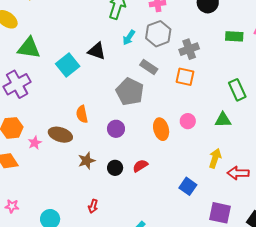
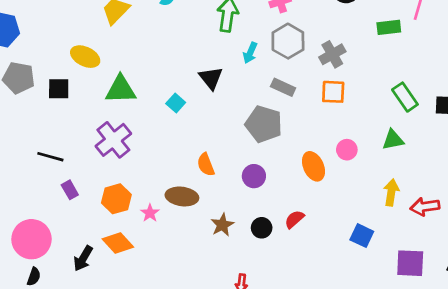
black triangle: (97, 51) -> (211, 78), turned 42
cyan square: (68, 65) -> (176, 103), size x0.6

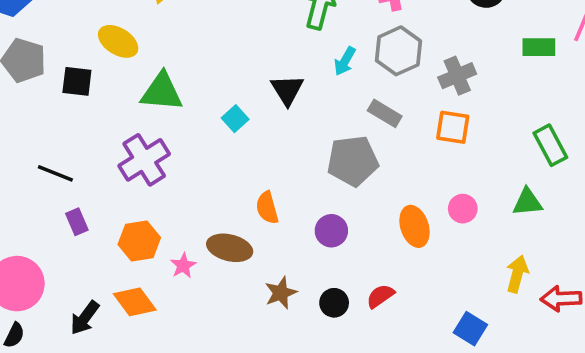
gray pentagon: (264, 124) -> (353, 161), turned -30

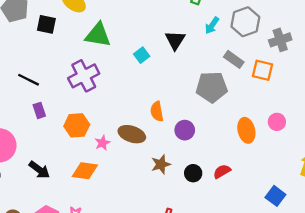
orange square: (453, 127) -> (262, 70), moved
purple circle: (331, 231) -> (185, 130), moved
orange diamond: (135, 302) -> (85, 171), moved, turned -50
black arrow: (85, 318) -> (39, 170), turned -95

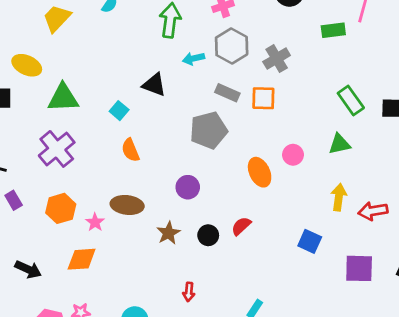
cyan arrow: (212, 25) -> (193, 58), turned 54
black triangle: (175, 40) -> (154, 85), turned -30
orange semicircle: (157, 111) -> (130, 150), moved

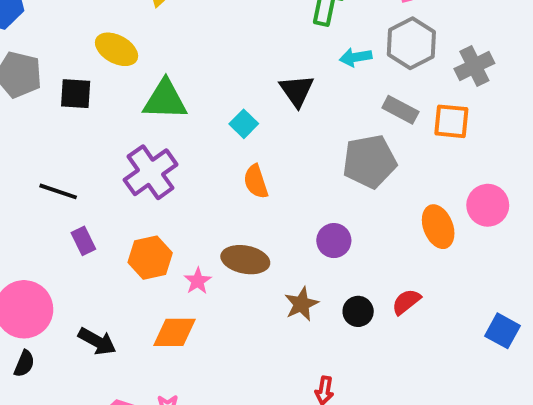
black triangle: (154, 85) -> (297, 91), turned 30
pink circle: (293, 155) -> (488, 205), size x1.4

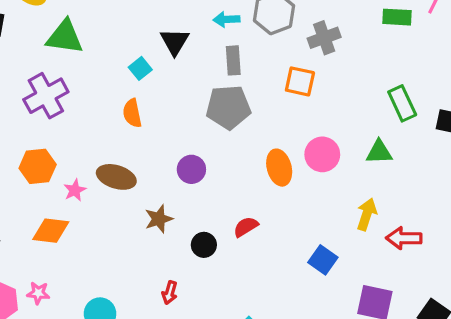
gray rectangle: (400, 110) -> (233, 60), moved, turned 52
cyan square: (244, 124) -> (140, 68), moved
black circle: (358, 311) -> (204, 245), moved

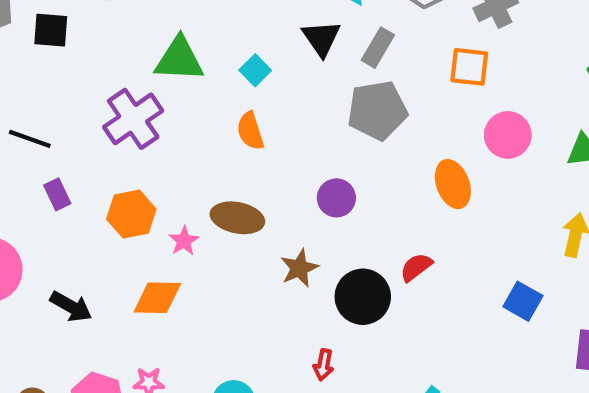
green triangle: (65, 37) -> (179, 59), moved
black triangle: (175, 42) -> (321, 38), moved
gray rectangle: (233, 60) -> (378, 48), turned 40
pink circle: (322, 154) -> (508, 135), moved
black circle: (204, 245) -> (363, 297), size x1.6

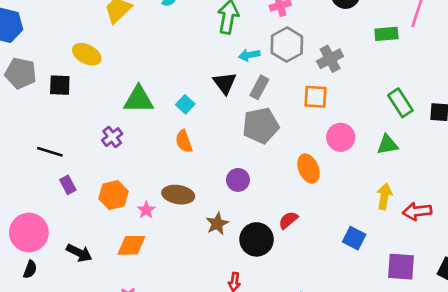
purple cross: (133, 119) -> (112, 137), size x0.6

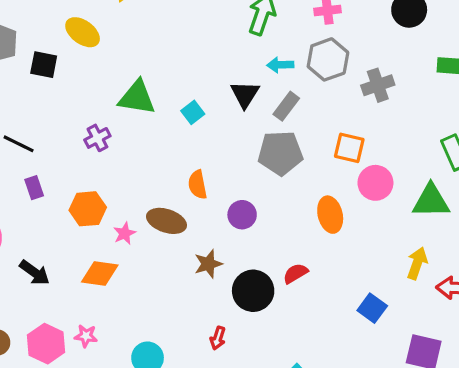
orange square: (315, 97) -> (349, 148), moved
orange semicircle: (184, 141) -> (198, 185), moved
green triangle: (387, 145) -> (431, 201), size x1.4

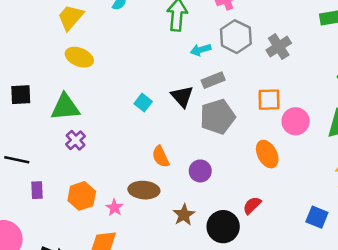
yellow ellipse: (83, 32) -> (79, 57), moved
black triangle: (245, 94) -> (182, 96), moved
green triangle: (137, 98) -> (65, 107), moved
gray rectangle: (286, 106) -> (213, 80), turned 45
purple rectangle: (34, 188) -> (37, 190), turned 30

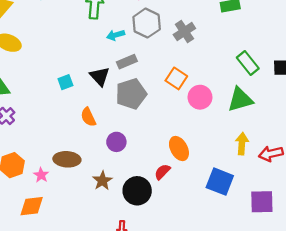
orange square: (269, 100) -> (176, 78), turned 35
cyan square: (143, 103) -> (65, 82), turned 32
orange ellipse: (267, 154) -> (179, 149), moved
orange semicircle: (161, 157) -> (88, 117), moved
blue square: (317, 217) -> (220, 182), size x1.4

